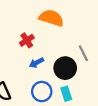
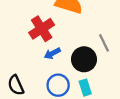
red cross: (27, 40) -> (42, 29), size x1.5

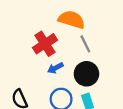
gray line: (104, 43) -> (85, 44), moved

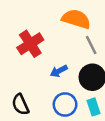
red cross: (45, 44) -> (30, 44), moved

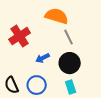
blue circle: (65, 104) -> (37, 85), moved

